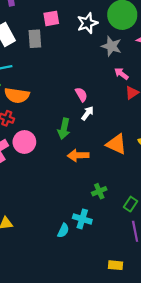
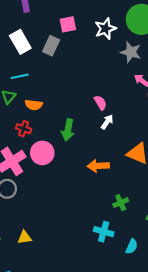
gray rectangle: (35, 39) -> (51, 46), turned 30
orange semicircle: (17, 95) -> (34, 105), size x0.7
green arrow: (64, 129) -> (68, 130), moved
cyan semicircle: (63, 230) -> (132, 246), moved

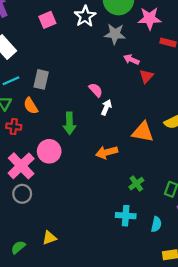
gray rectangle: (51, 46) -> (41, 79), moved
orange semicircle: (34, 105) -> (31, 106), turned 63
red cross: (24, 129) -> (14, 127), moved

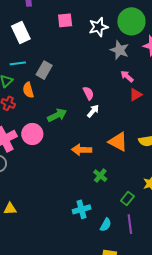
green arrow: (69, 123) -> (57, 115), turned -132
green cross: (136, 184) -> (100, 176), moved, turned -32
cyan cross: (126, 216) -> (82, 209), turned -36

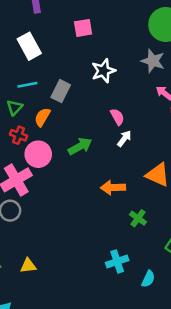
white star: (98, 27) -> (103, 71), moved
orange semicircle: (28, 90) -> (42, 117), turned 49
pink circle: (32, 134) -> (38, 154), moved

